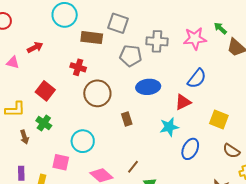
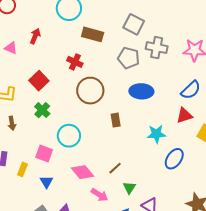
gray square: (118, 23) -> (134, 24), moved
red arrow: (35, 47) -> (35, 36), turned -49
red triangle: (183, 102) -> (184, 115), moved
green cross: (44, 123) -> (42, 110), moved

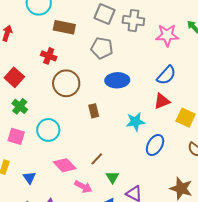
gray cross: (157, 48) -> (133, 21), moved
pink square: (44, 153) -> (16, 136), moved

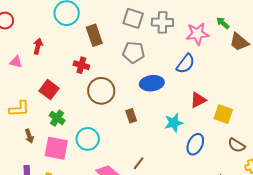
brown rectangle: (64, 27) -> (94, 35), turned 65
blue semicircle: (166, 75) -> (186, 64), moved
pink square: (16, 136) -> (56, 148), size x1.4

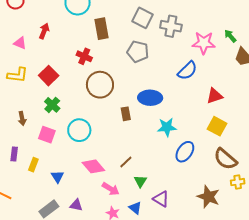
blue ellipse: (152, 83) -> (150, 98), moved
red triangle: (198, 100) -> (214, 96), moved
yellow L-shape: (19, 109) -> (18, 75), moved
brown semicircle: (236, 145) -> (225, 159), size x1.4
pink square: (56, 148) -> (47, 135), size x0.7

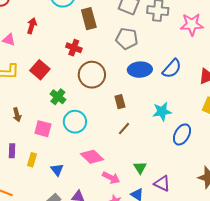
blue semicircle: (187, 71) -> (172, 69), moved
blue ellipse: (150, 98) -> (140, 70), moved
green cross: (52, 105) -> (58, 97), moved
brown line: (126, 162) -> (124, 129), moved

